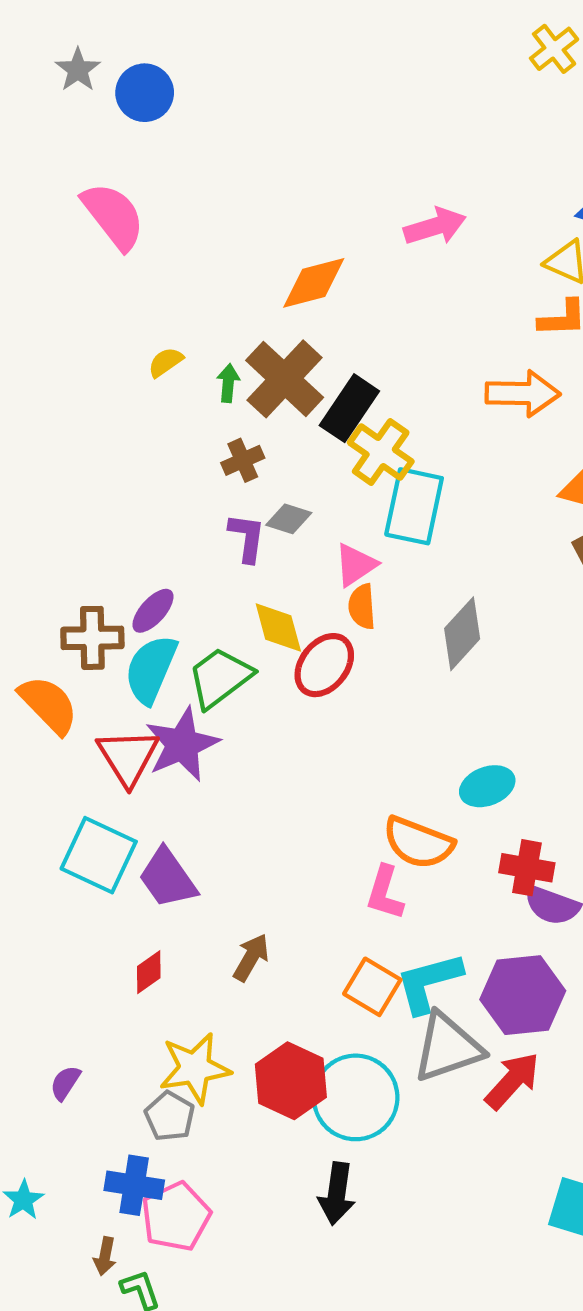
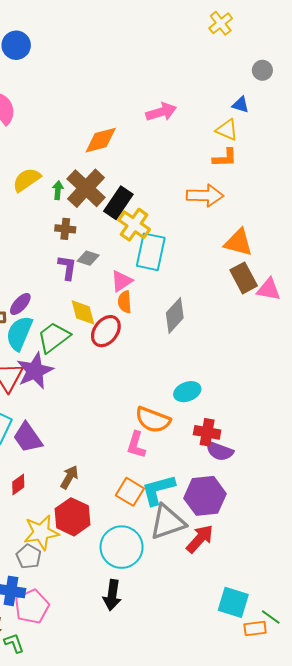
yellow semicircle: (166, 362) -> (27, 180), size x1.6
brown cross: (243, 460) -> (65, 229), turned 30
red hexagon: (291, 1081) -> (72, 517), moved

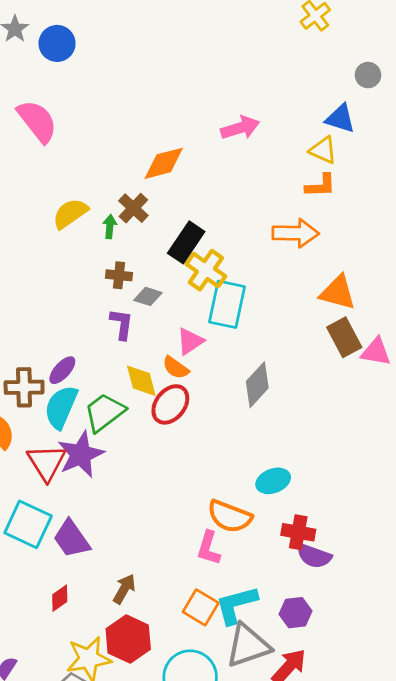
blue triangle: (240, 105) -> (340, 119), size x1.4
brown cross: (86, 188) -> (133, 208), moved, size x0.6
gray diamond: (88, 258) -> (148, 296), moved
orange semicircle: (125, 302) -> (176, 368), moved, turned -50
purple hexagon: (205, 496) -> (296, 613), size x0.6

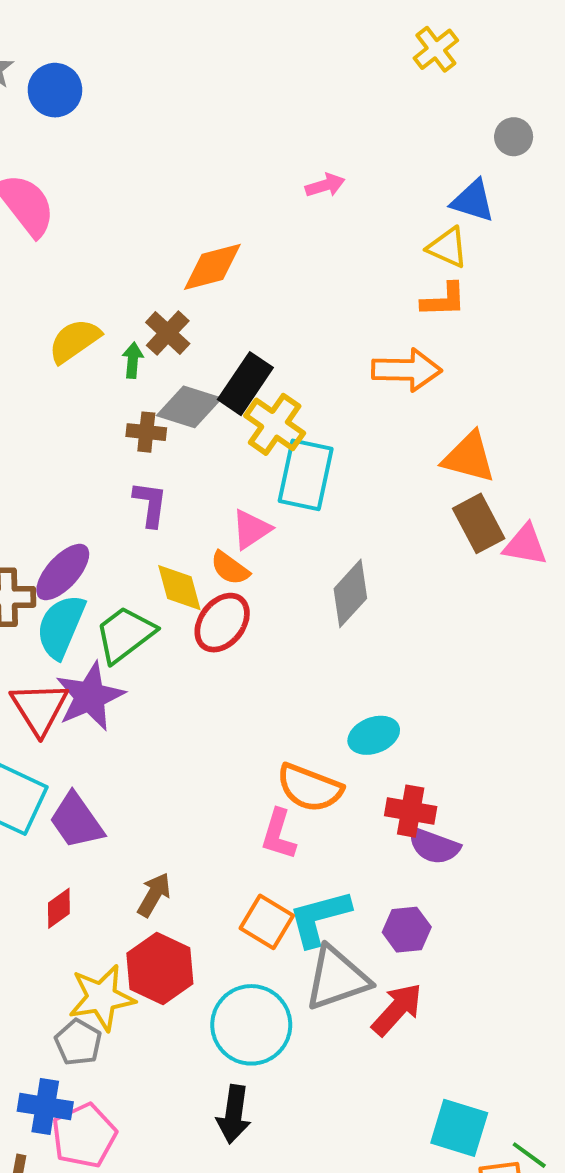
pink arrow: (240, 128) -> (325, 185), moved, size x0.7
gray diamond: (148, 296) -> (189, 407), moved, size x1.5
purple ellipse: (62, 370) -> (63, 572), size x1.4

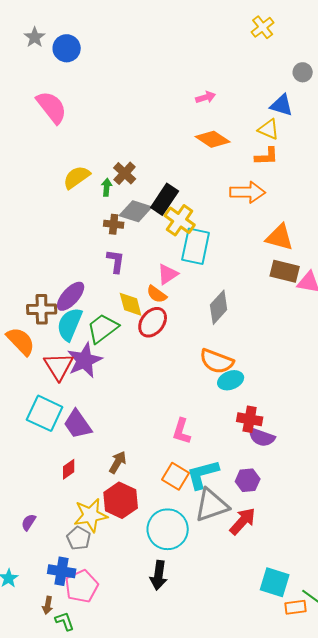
orange diamond: (212, 267) -> (213, 139), moved, turned 48
brown rectangle: (479, 523) -> (285, 271), turned -48
orange semicircle: (310, 788) -> (217, 361), moved

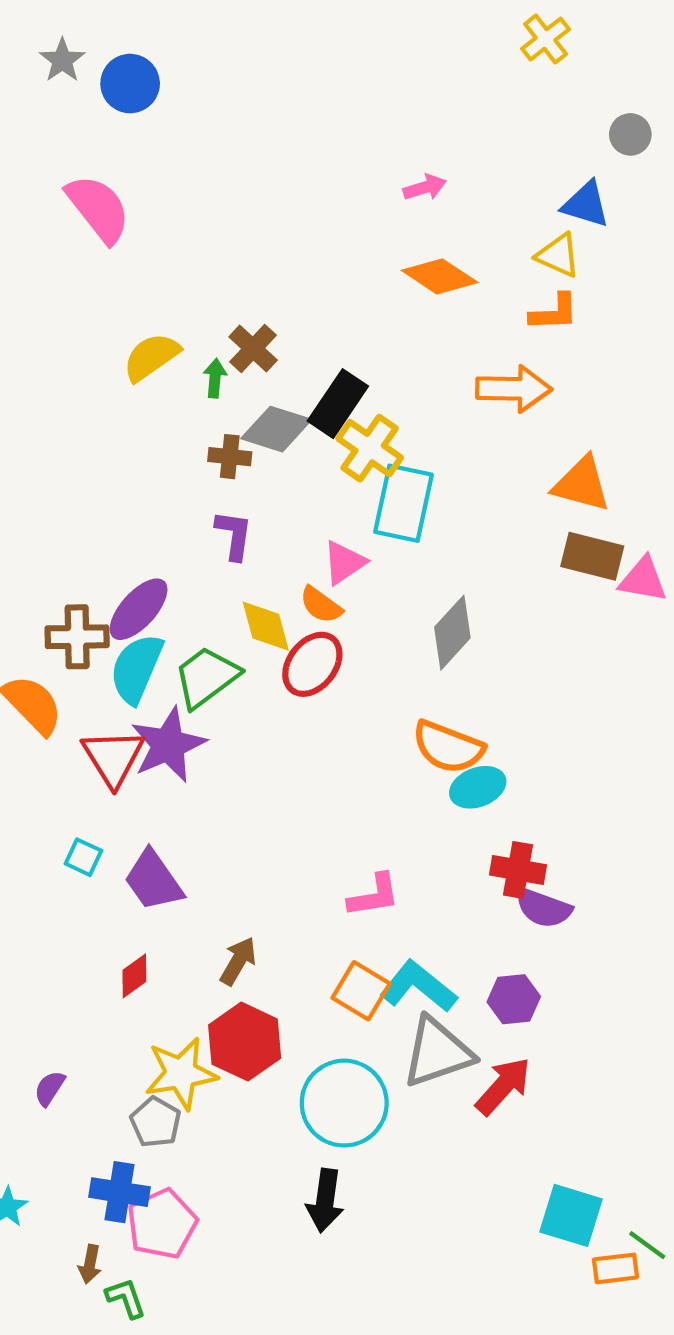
cyan square: (45, 413) -> (83, 857), size x0.5
pink L-shape: (182, 431) -> (374, 895), turned -116
cyan L-shape: (203, 474) -> (418, 986), turned 54

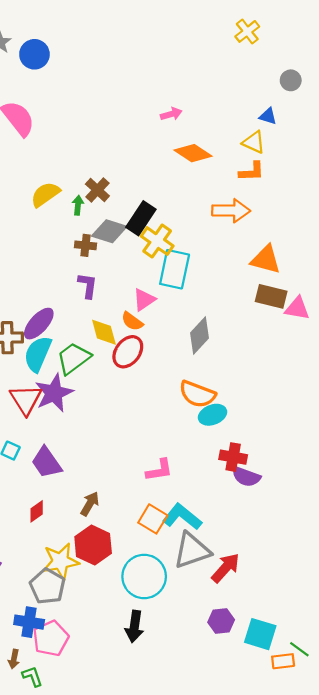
pink arrow: (425, 187) -> (171, 114), moved
blue triangle: (586, 204) -> (268, 116), size x0.7
purple hexagon: (514, 999) -> (221, 621), moved
gray pentagon: (156, 1122) -> (47, 586), size x1.4

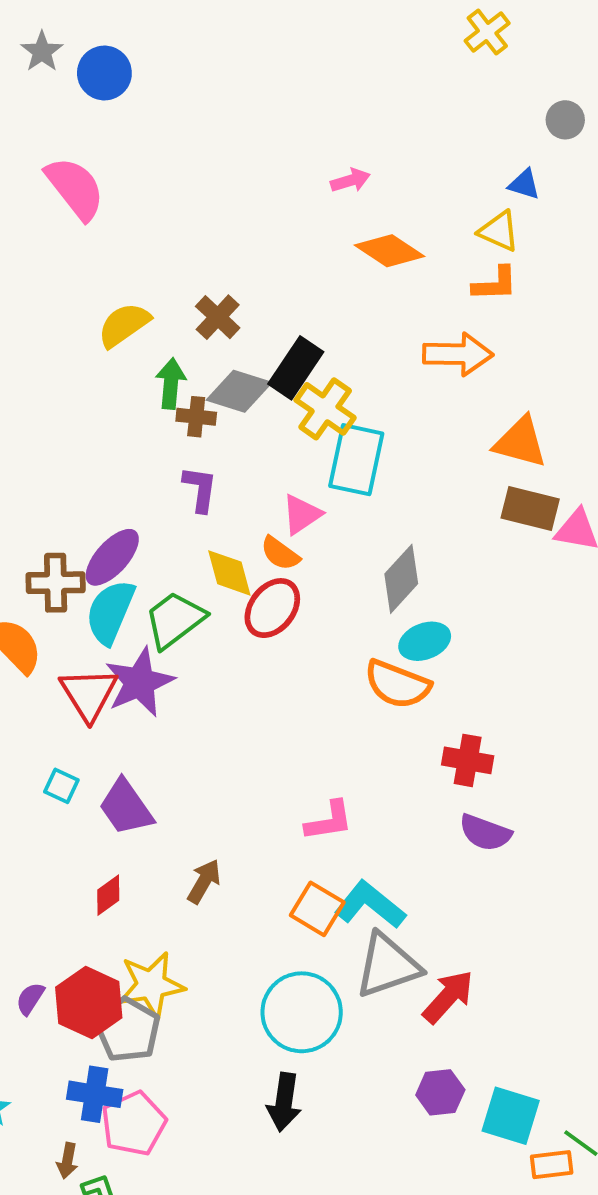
green arrow: (78, 205) -> (171, 383), moved, size x1.4
cyan ellipse: (213, 415) -> (425, 641), moved
red cross: (233, 457) -> (468, 760), moved
red hexagon: (93, 545) -> (89, 1003), moved

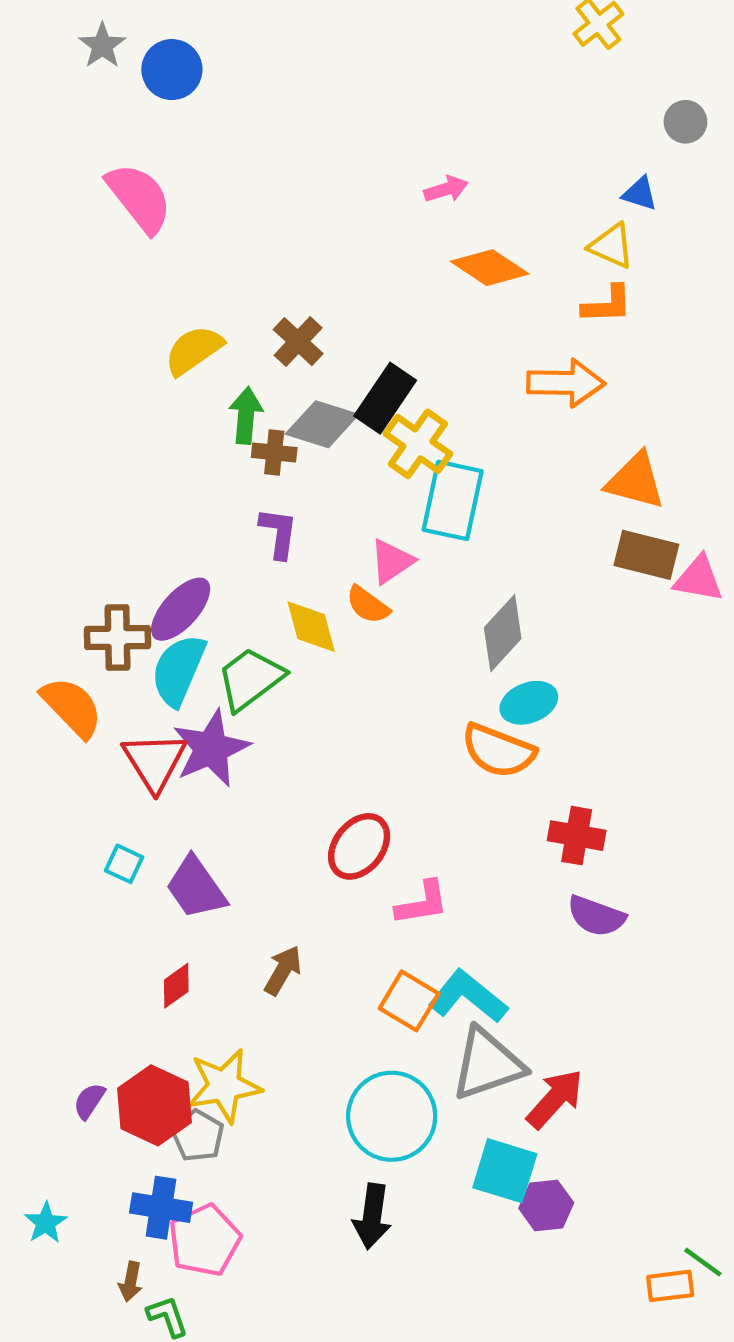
red ellipse: (272, 608) -> (359, 846), moved
gray pentagon: (128, 1030) -> (198, 1136), size x0.7
cyan square: (511, 1116) -> (505, 1171), moved

